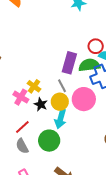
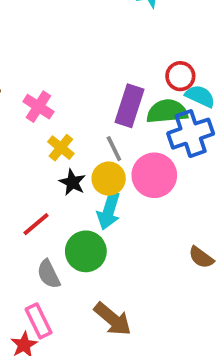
pink cross: (21, 97) -> (38, 107), moved
gray semicircle: (22, 146) -> (49, 274), moved

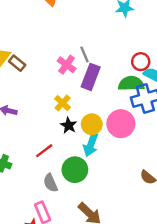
purple rectangle: (129, 106) -> (91, 77), moved
pink cross: (38, 107) -> (67, 65), moved
gray line: (114, 149) -> (85, 55), moved

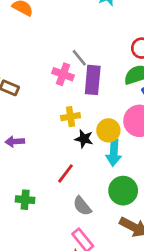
yellow cross: (63, 103) -> (70, 117), turned -35
green circle: (75, 170) -> (123, 191), moved

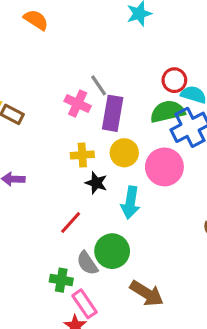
yellow circle: (108, 130) -> (124, 153), moved
green circle: (123, 191) -> (112, 251), moved
green cross: (25, 200) -> (61, 280), moved

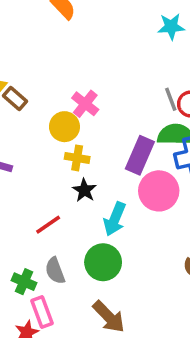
gray line: (99, 85) -> (171, 99), moved
purple rectangle: (113, 113) -> (140, 155), moved
yellow circle: (124, 153) -> (64, 127), moved
green circle: (112, 251) -> (103, 262), moved

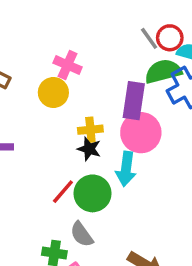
yellow cross: (77, 158) -> (90, 130), moved
pink circle: (159, 191) -> (141, 133), moved
green circle: (103, 262) -> (93, 193), moved

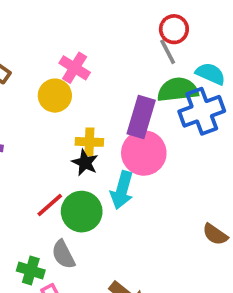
red circle: (170, 38) -> (174, 29), moved

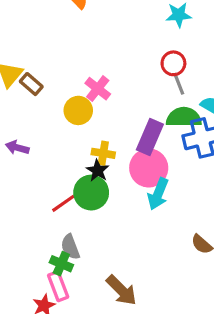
red circle: (174, 29) -> (173, 63), moved
cyan arrow: (122, 190) -> (158, 194), moved
green circle: (82, 212) -> (91, 193), moved
green cross: (31, 271) -> (61, 264), moved

